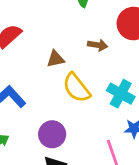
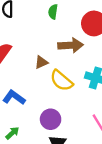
brown arrow: (98, 45) -> (71, 45), size x1.6

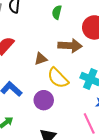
purple circle: (51, 119) -> (44, 100), moved

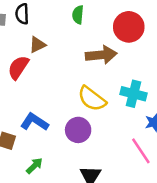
brown triangle: (41, 59) -> (37, 45), moved

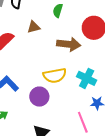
brown triangle: (37, 45) -> (34, 27), moved
yellow semicircle: (92, 99) -> (55, 75), turned -60

